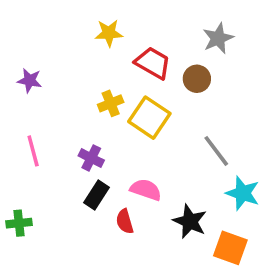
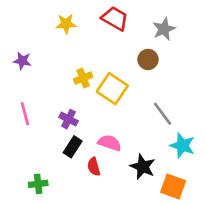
yellow star: (109, 33) -> (66, 24), moved
red trapezoid: (153, 63) -> (115, 18), moved
green cross: (19, 223) -> (38, 184), moved

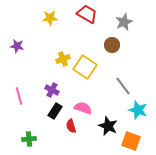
pink line: (25, 114) -> (19, 96), moved

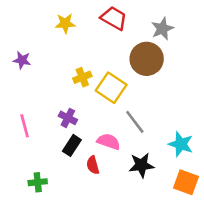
brown circle: (112, 45) -> (147, 59), size x1.6
gray line: (123, 86) -> (135, 122), moved
black star: (108, 126) -> (141, 165), turned -30
orange square: (131, 141) -> (186, 182), moved

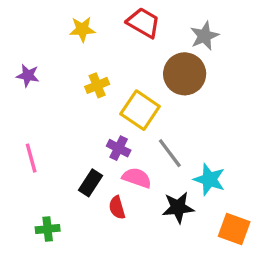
yellow cross: (82, 77) -> (97, 85), moved
purple cross: (68, 118) -> (119, 148), moved
cyan star: (181, 144) -> (209, 179), moved

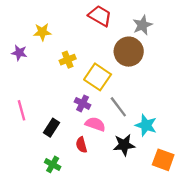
yellow star: (82, 29) -> (42, 32), moved
black rectangle: (91, 183) -> (51, 128), moved
green cross: (48, 229) -> (53, 164), moved, turned 35

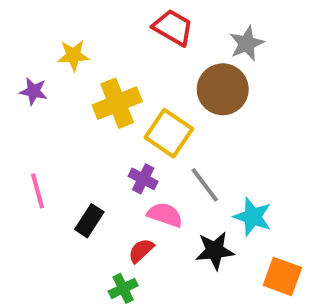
yellow cross: (68, 60) -> (117, 103), size x1.6
red semicircle: (81, 145) -> (141, 251), turned 63
green cross: (53, 164) -> (123, 288), moved, turned 35

